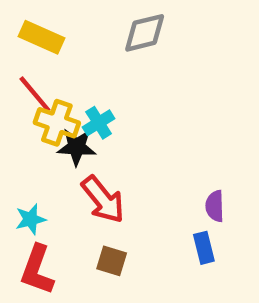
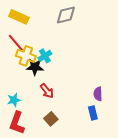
red arrow: (103, 200) -> (47, 91), size x0.7
brown square: (112, 261) -> (51, 119), turned 32

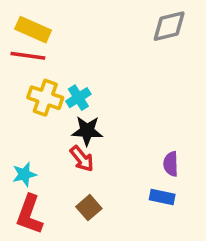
gray diamond: (66, 15) -> (169, 26), moved
red line: (16, 43) -> (28, 56), moved, turned -42
black star: (35, 67) -> (87, 131), moved
blue rectangle: (93, 113) -> (162, 197), turned -64

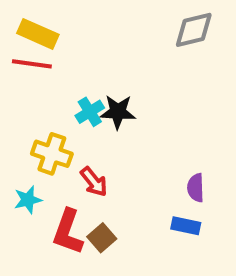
yellow cross: (45, 98) -> (52, 154), moved
black star: (87, 131) -> (118, 112), moved
red L-shape: (30, 215) -> (68, 232), moved

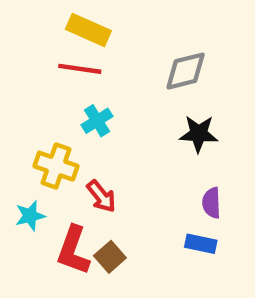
gray diamond: (194, 30) -> (186, 71), moved
yellow rectangle: (38, 34) -> (88, 30), moved
red line: (32, 64) -> (80, 69), moved
black star: (118, 112) -> (199, 134), moved

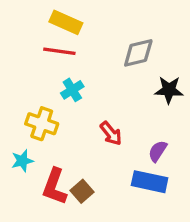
black star: (199, 134) -> (169, 90), moved
red arrow: (101, 196) -> (111, 133), moved
purple semicircle: (212, 203) -> (158, 151), turned 35
blue rectangle: (201, 244) -> (150, 182), size x1.5

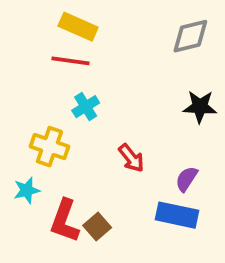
gray diamond: (138, 53) -> (190, 36), moved

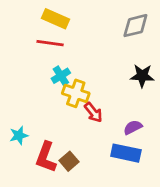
yellow cross: (49, 147) -> (76, 93), moved
purple semicircle: (187, 179) -> (133, 127), turned 30

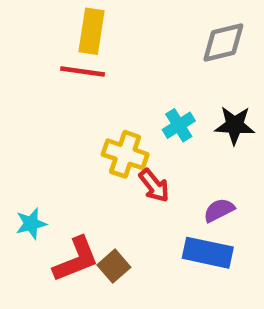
yellow rectangle: (55, 19) -> (92, 31), turned 75
cyan cross: (61, 76) -> (179, 125), moved
red L-shape: (46, 157) -> (76, 259), turned -132

